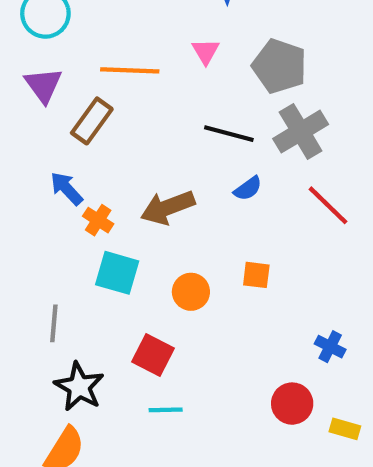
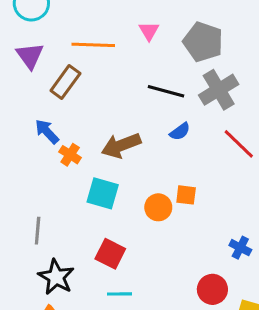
cyan square: (117, 273) -> (103, 193), moved
orange circle: (191, 292) -> (158, 207), moved

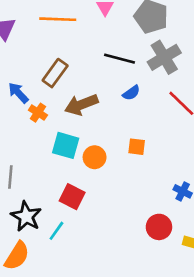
brown rectangle: (65, 82) -> (55, 73), moved
orange circle: (158, 207) -> (95, 157), moved
cyan line: (120, 294) -> (56, 231), moved, turned -54

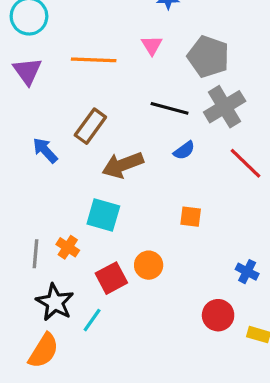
orange cross: (38, 113) -> (68, 247), moved
orange circle: (95, 157) -> (149, 265), moved
red square: (72, 197) -> (111, 278), turned 35

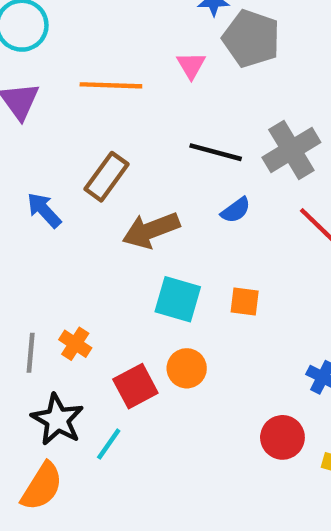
gray pentagon: (208, 57) -> (251, 39), moved
cyan square: (103, 215) -> (178, 299), moved

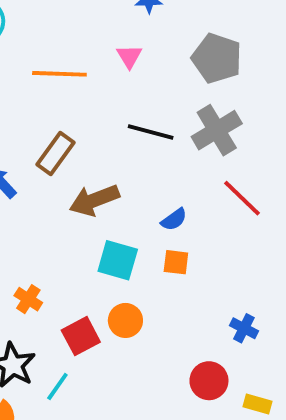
gray pentagon: (251, 39) -> (217, 58), moved
blue semicircle: (236, 210) -> (174, 219), moved

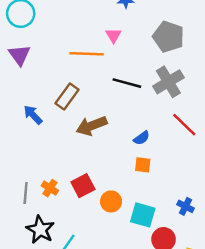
orange line: (59, 74) -> (87, 54), moved
cyan square: (118, 260) -> (143, 215), moved
red square: (81, 336) -> (83, 186), moved

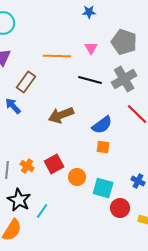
pink triangle: (113, 35) -> (91, 48), moved
brown rectangle: (67, 96) -> (26, 82), moved
blue semicircle: (142, 138) -> (102, 125), size x1.5

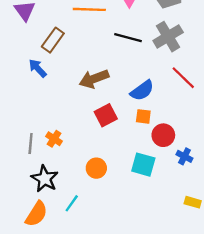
red square: (54, 164) -> (106, 115), moved
orange circle: (77, 177) -> (96, 168), moved
red circle: (120, 208) -> (163, 135), moved
cyan line: (42, 211) -> (72, 203), moved

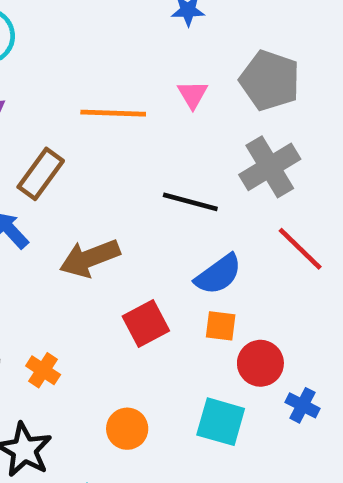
black line: (128, 38) -> (190, 202), moved
brown arrow: (94, 79) -> (90, 258), moved

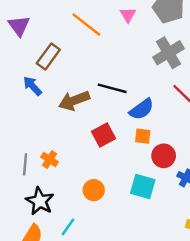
orange line: (113, 113) -> (86, 25), turned 36
black line: (190, 202) -> (112, 88), moved

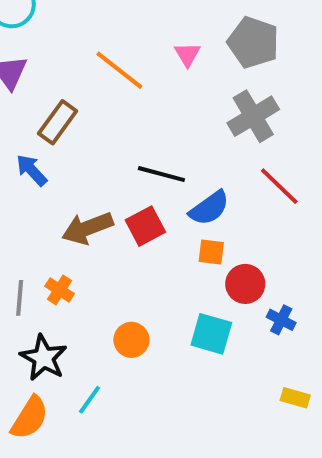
brown arrow: (74, 101) -> (88, 228), moved
red square: (104, 135) -> (145, 226), moved

